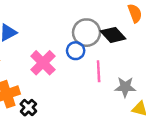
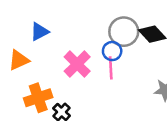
pink line: (99, 71) -> (111, 68), moved

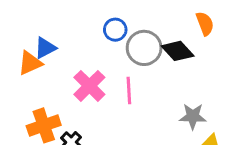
blue circle: (112, 51) -> (115, 30), moved
orange triangle: (19, 60) -> (30, 63), moved

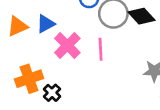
blue triangle: (45, 48) -> (46, 24), moved

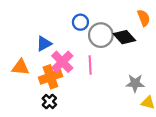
orange triangle: (18, 26) -> (20, 67), moved, turned 30
orange cross: (29, 79) -> (50, 77), moved

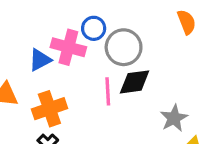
black diamond: (124, 37) -> (135, 82), moved, turned -55
pink cross: (62, 62) -> (68, 47), moved, turned -30
gray star: (135, 83) -> (174, 118), turned -30

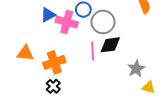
blue triangle: (40, 60) -> (48, 15), moved

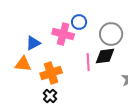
blue triangle: (48, 15) -> (33, 43), moved
gray circle: (103, 22) -> (111, 34), moved

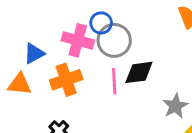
gray circle: (111, 34) -> (114, 40), moved
orange cross: (51, 73) -> (66, 80), moved

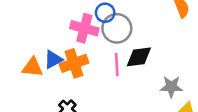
blue triangle: (34, 54) -> (53, 59), moved
gray star: (175, 106) -> (171, 87), turned 30

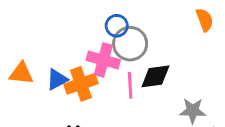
pink cross: (84, 28) -> (103, 60), moved
orange triangle: (32, 67) -> (21, 73), moved

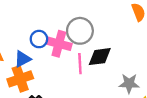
blue circle: (117, 26) -> (39, 39), moved
orange cross: (81, 84) -> (20, 79), moved

